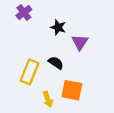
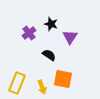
purple cross: (24, 13) -> (29, 33), moved
yellow rectangle: (30, 72) -> (17, 83), moved

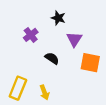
black star: (51, 24) -> (58, 18), moved
orange square: (63, 79) -> (90, 63), moved

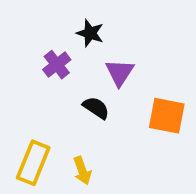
black star: (58, 18) -> (90, 33), moved
purple triangle: (74, 39) -> (120, 72), moved

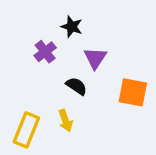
yellow arrow: (82, 171) -> (65, 121), moved

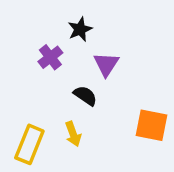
black star: (72, 27) -> (80, 29), turned 30
orange square: (133, 92) -> (152, 125), moved

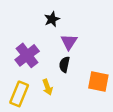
purple cross: (50, 57) -> (27, 55), moved, size x1.5
black semicircle: (85, 96) -> (64, 64), moved, turned -112

